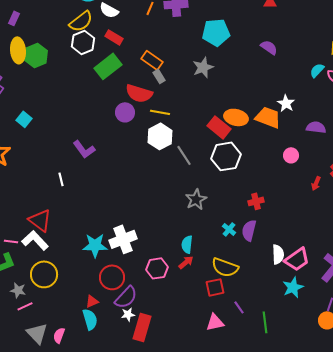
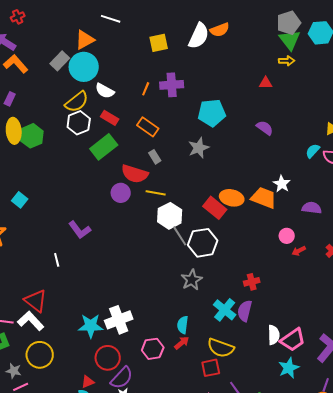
orange rectangle: (152, 60) -> (148, 127), moved
white hexagon: (160, 136) -> (170, 216), moved
white hexagon: (226, 156) -> (203, 243), moved
red arrow: (316, 183) -> (299, 251), moved, turned 40
cyan cross: (229, 229) -> (225, 310), size x1.6

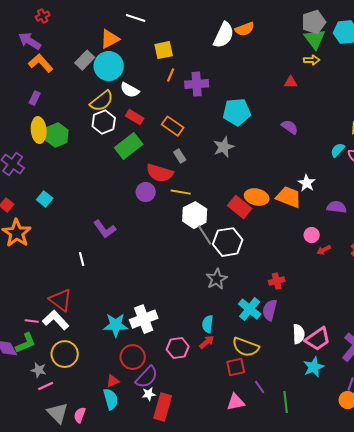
yellow square: (159, 43) -> (164, 50), moved
orange line: (146, 89) -> (171, 75), moved

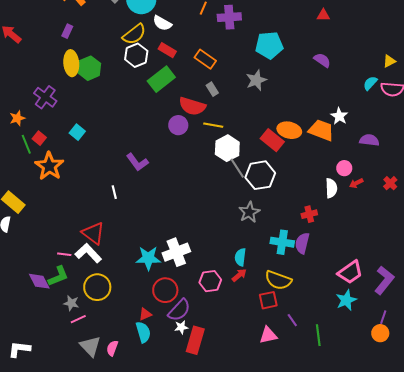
cyan cross: (250, 309) -> (282, 242), turned -30
white semicircle: (299, 334) -> (331, 188), moved

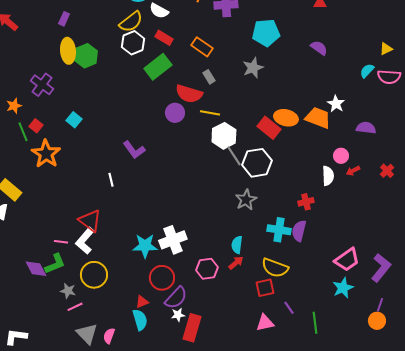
white L-shape: (88, 253) -> (85, 241), turned -96

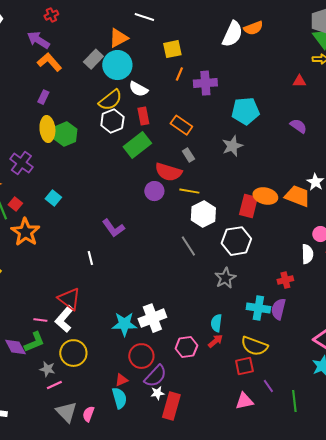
red rectangle: (164, 38) -> (143, 116), turned 48
red rectangle: (269, 128) -> (248, 206), turned 65
gray line: (234, 156) -> (188, 246), moved

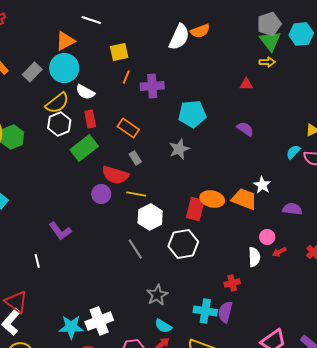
gray rectangle: (93, 59) -> (32, 72), moved
gray star: (225, 278) -> (157, 295), moved
cyan semicircle: (216, 323) -> (163, 326), turned -66

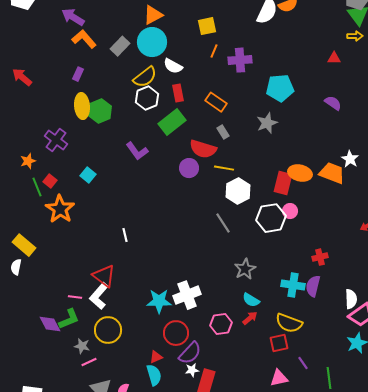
purple L-shape: (60, 231) -> (137, 151), moved
pink circle: (267, 237) -> (290, 211), moved
white semicircle: (254, 257) -> (351, 299), moved

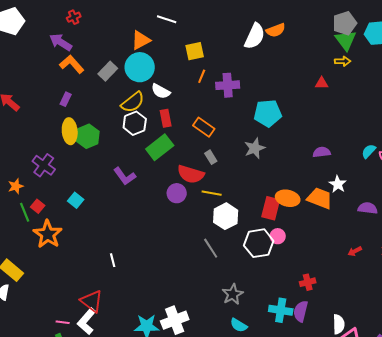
purple semicircle: (333, 103) -> (322, 152), moved, turned -42

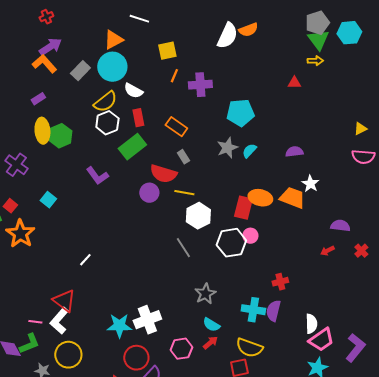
purple arrow: (61, 42) -> (50, 47), moved, turned 115
purple rectangle: (66, 99) -> (38, 99), turned 32
cyan semicircle: (369, 151) -> (249, 151), moved
purple semicircle: (368, 208) -> (340, 226), moved
white line: (113, 260) -> (85, 260), turned 56

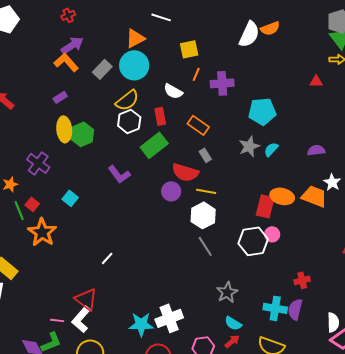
white semicircle: (133, 91) -> (173, 91), moved
white hexagon: (198, 216) -> (203, 215), moved

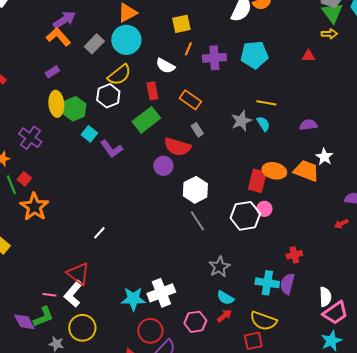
cyan pentagon: (262, 111) -> (254, 55), moved
white hexagon: (129, 121) -> (108, 96), moved
cyan semicircle: (271, 149) -> (263, 124), turned 105
yellow line: (206, 191) -> (266, 103), moved
cyan square: (70, 198) -> (89, 134), moved

